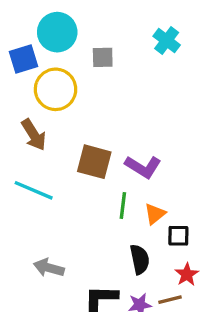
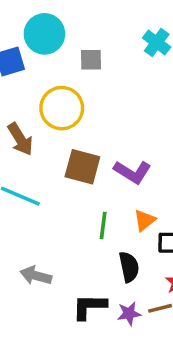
yellow circle: (56, 89) -> (62, 108), moved
green line: (123, 205) -> (103, 225), moved

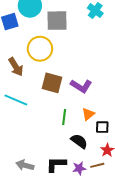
gray square: (91, 60) -> (57, 21), size x1.6
black semicircle: (129, 267) -> (79, 141), turned -42
gray arrow: (36, 276) -> (25, 165), moved

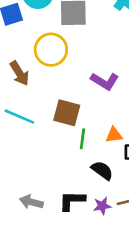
brown square: (52, 83) -> (67, 113), moved
purple L-shape: (81, 86) -> (105, 81), moved
orange triangle: (88, 114) -> (114, 135), turned 32

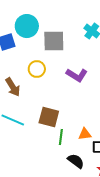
yellow circle: (51, 50) -> (37, 69), size x0.7
purple L-shape: (105, 81) -> (77, 75), moved

